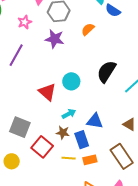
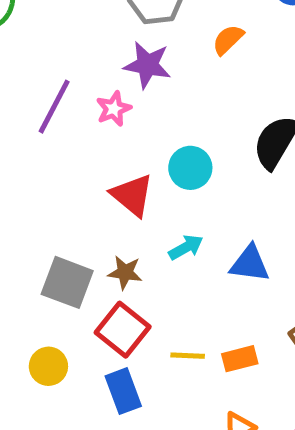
pink star: (25, 22) -> (114, 109), moved
brown star: (63, 133) -> (125, 272), moved
blue rectangle: (82, 140) -> (123, 391), moved

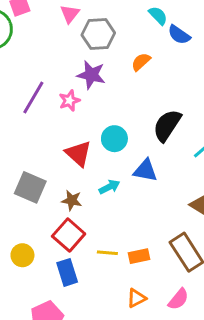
blue triangle: (250, 264) -> (145, 170), moved
gray square: (67, 282) -> (30, 187), moved

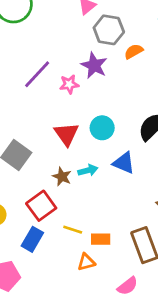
orange semicircle: (141, 62) -> (134, 51), moved
brown star: (72, 200) -> (62, 177), moved
blue rectangle: (67, 272) -> (32, 239), turned 35
orange triangle: (136, 298) -> (86, 262), moved

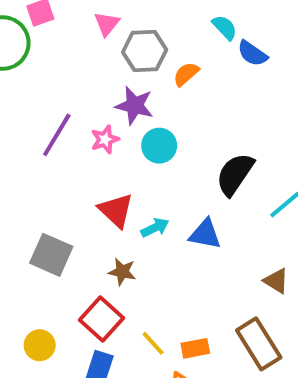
cyan circle: (102, 128) -> (159, 146), moved
cyan arrow: (88, 170) -> (155, 228), moved
yellow line: (73, 230) -> (153, 343), turned 42

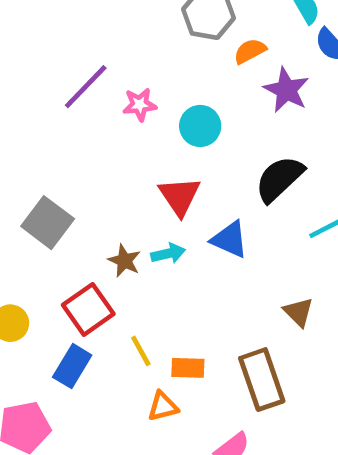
purple star: (134, 106) -> (286, 90), moved
red triangle: (116, 210) -> (180, 196), moved
cyan arrow: (155, 228) -> (168, 253), moved

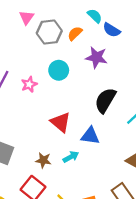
orange semicircle: (250, 51) -> (75, 33), moved
cyan circle: (200, 126) -> (59, 70), moved
cyan arrow: (168, 253) -> (71, 157), moved

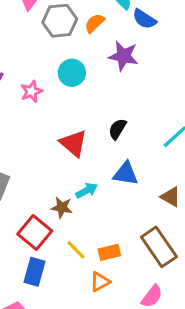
black semicircle: (105, 100) -> (117, 129), moved, size x0.6
blue triangle: (90, 136) -> (126, 174), moved
brown star: (43, 160) -> (62, 207), moved

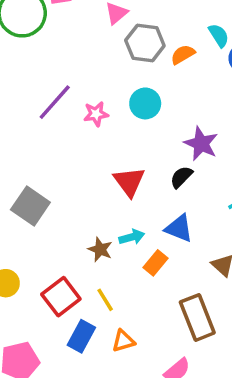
purple star: (123, 56) -> (201, 144), moved
red square: (35, 232) -> (61, 297), moved
orange rectangle: (109, 252) -> (155, 263), moved, turned -50
blue rectangle: (34, 272) -> (81, 336), moved

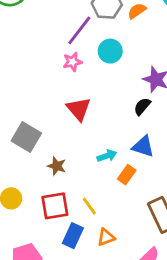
purple line: (55, 102) -> (79, 30), moved
red triangle: (129, 182) -> (79, 109), moved
brown star: (100, 249) -> (57, 166), moved
red square: (61, 297) -> (55, 206), turned 32

